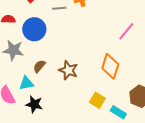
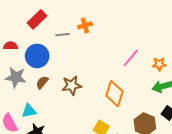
brown semicircle: (39, 66) -> (42, 82), moved
brown star: (68, 70) -> (72, 85), moved, turned -30

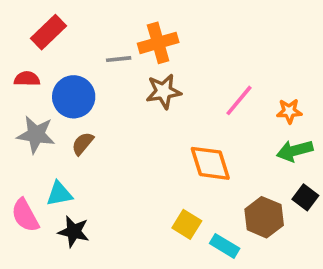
red rectangle: (37, 19) -> (49, 32), moved
orange cross: (85, 25) -> (158, 43), size x1.5
brown star: (72, 85) -> (163, 91), moved
orange diamond: (114, 94) -> (210, 163), turned -35

